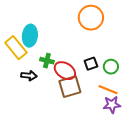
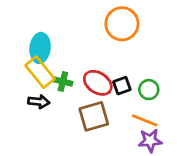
yellow rectangle: (16, 48) -> (40, 72), moved
red ellipse: (65, 71) -> (98, 83), moved

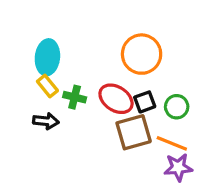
orange circle: (122, 24) -> (142, 54), moved
yellow rectangle: (40, 72) -> (47, 86), size x0.6
brown square: (94, 116) -> (134, 132), moved

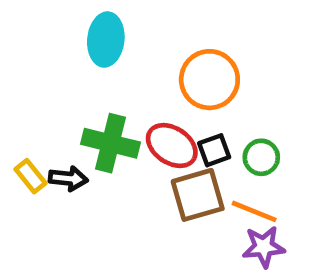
cyan ellipse: (47, 57) -> (106, 40), moved
yellow rectangle: (47, 86) -> (30, 176), moved
green cross: (75, 97) -> (111, 143), size x1.6

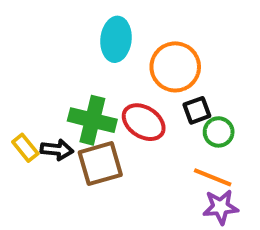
cyan ellipse: (106, 40) -> (116, 39), moved
black square: (214, 150) -> (197, 110), moved
brown square: (198, 195) -> (100, 164), moved

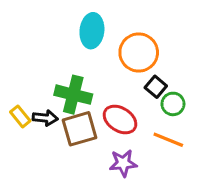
black square: (197, 110) -> (156, 87), turned -30
red ellipse: (144, 122) -> (120, 120), moved
purple star: (221, 207) -> (123, 163), moved

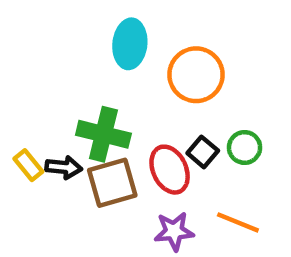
black square: (156, 87) -> (203, 152), moved
red ellipse: (120, 120) -> (170, 170), turned 32
orange line: (168, 140) -> (238, 222), moved

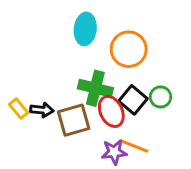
green cross: (103, 134) -> (95, 88), moved
black square: (203, 152) -> (133, 100), size x1.4
orange line: (238, 222) -> (134, 146), moved

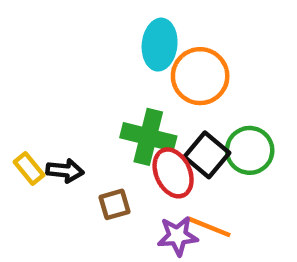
cyan ellipse: (85, 29) -> (160, 45), moved
green circle: (160, 97) -> (250, 150), size x1.4
brown square: (74, 120) -> (115, 204), moved, size x0.6

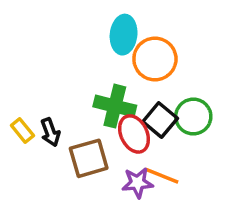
black arrow: (65, 171) -> (50, 132), turned 64
brown square: (115, 204) -> (89, 158), size x1.6

